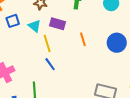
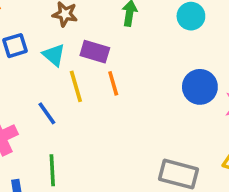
orange line: (83, 39) -> (113, 83), moved
blue line: (50, 64) -> (47, 113), moved

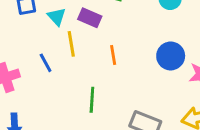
orange line: (113, 83) -> (113, 55), moved
green line: (52, 170) -> (92, 100), moved

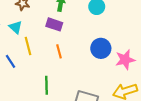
purple rectangle: (90, 18) -> (54, 24), moved

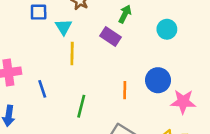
orange line: (59, 51) -> (125, 90), moved
blue line: (10, 61) -> (42, 89), moved

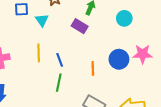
yellow line: (72, 53) -> (39, 53), moved
blue line: (42, 89) -> (60, 60), moved
pink star: (183, 102) -> (143, 54), moved

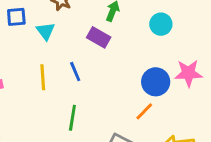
blue line: (60, 60) -> (75, 72), moved
orange line: (93, 68) -> (144, 111), moved, turned 48

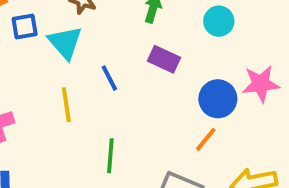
cyan triangle: (45, 31) -> (65, 43), size x1.4
purple rectangle: (99, 37) -> (164, 59), moved
blue line: (75, 72) -> (109, 78), moved

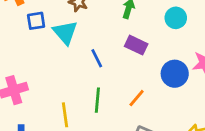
yellow line: (66, 105) -> (65, 115), moved
orange line: (206, 139) -> (137, 98), moved
green line: (110, 156) -> (97, 100), moved

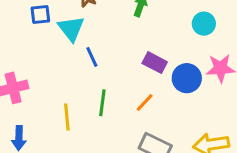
cyan circle: (176, 18) -> (204, 24), moved
purple rectangle: (136, 45) -> (155, 63), moved
blue line: (97, 58) -> (92, 57), moved

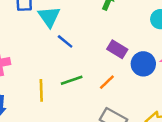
blue line: (92, 57) -> (65, 41), turned -30
green line: (102, 103) -> (72, 80), turned 60

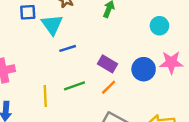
blue line: (65, 41) -> (68, 48), turned -56
purple rectangle: (117, 49) -> (108, 64), moved

